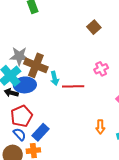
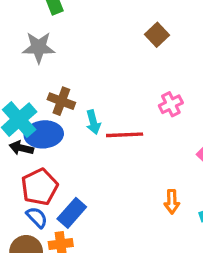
gray star: (19, 56) -> (39, 47), moved
brown cross: (36, 65) -> (61, 101), size x0.7

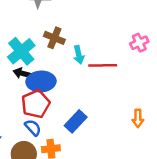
blue ellipse: (44, 134) -> (41, 82), moved
blue rectangle: (72, 213) -> (76, 121), moved

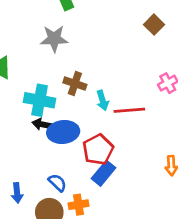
cyan cross: (21, 51) -> (40, 100), turned -36
red pentagon: (36, 104) -> (98, 150), moved

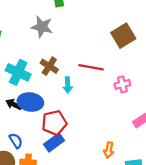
brown square: (154, 25) -> (123, 36), size x1.5
red line: (129, 110) -> (91, 67), moved
black arrow: (42, 124) -> (14, 104), moved

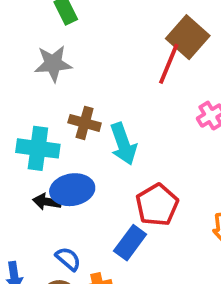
red line: (91, 67) -> (169, 64), moved, turned -60
cyan arrow: (68, 85) -> (123, 144), size x1.5
red pentagon: (54, 123) -> (157, 205), moved

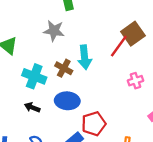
cyan arrow: (123, 144) -> (85, 57), moved
blue ellipse: (72, 190) -> (67, 101), moved

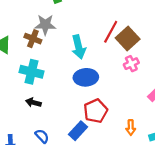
brown square: (133, 34) -> (128, 38), moved
brown cross: (64, 68) -> (33, 39), moved
blue ellipse: (67, 101) -> (86, 77), moved

